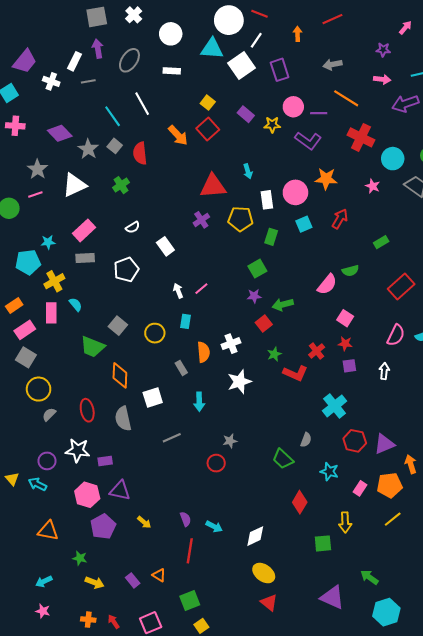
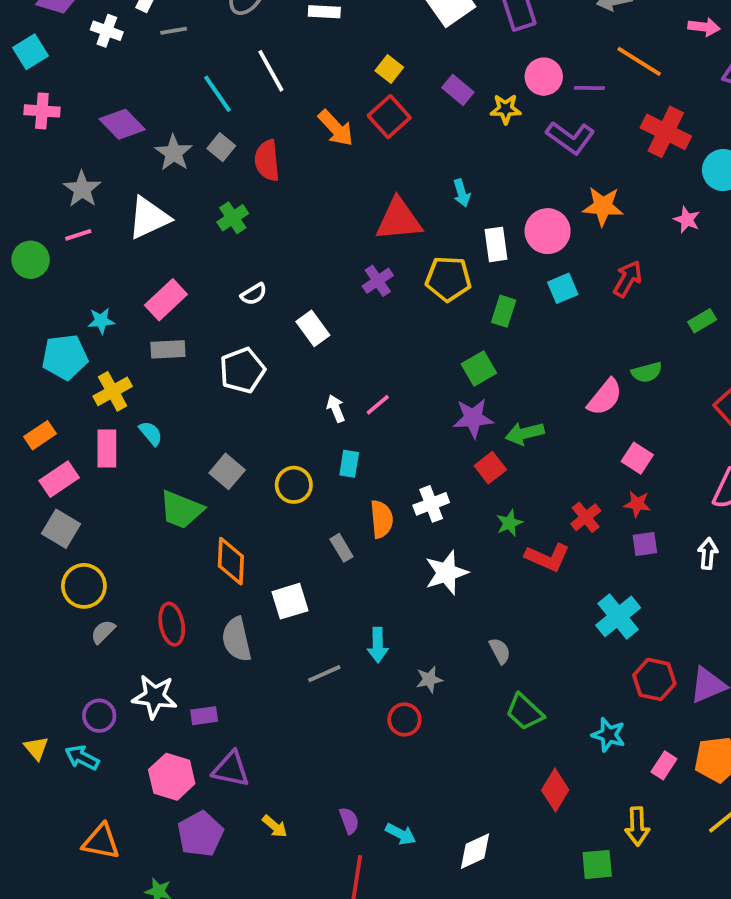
purple star: (254, 296) -> (473, 418), size x1.5
cyan arrow: (199, 402) -> (378, 645), moved
gray semicircle: (306, 440) -> (500, 651), moved, turned -48

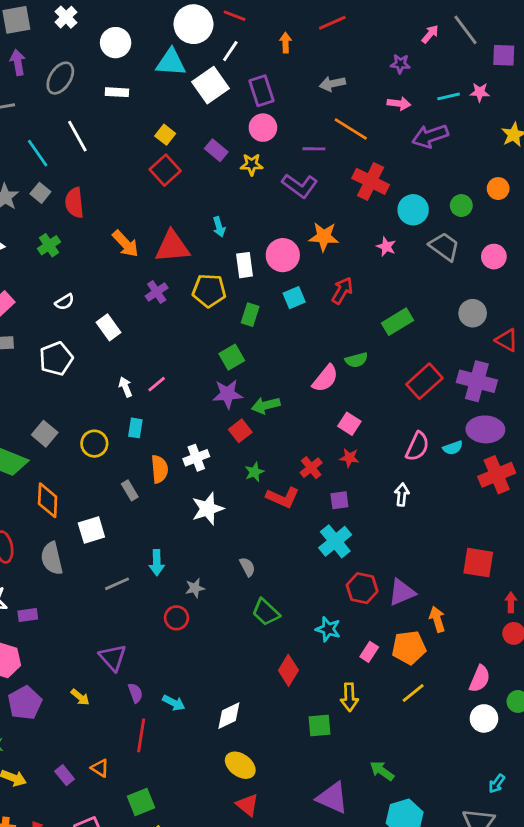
pink circle: (544, 77) -> (263, 128), moved
orange arrow: (336, 128) -> (125, 244), moved
green rectangle: (702, 321) -> (398, 322), size x1.5
purple square: (645, 544) -> (339, 500), moved
purple triangle: (231, 769) -> (113, 658), moved, turned 36

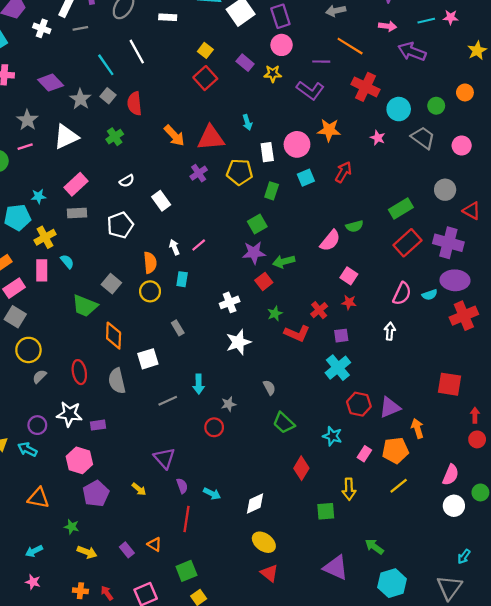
purple arrow: (430, 136) -> (412, 52), turned 40
green rectangle: (398, 322) -> (401, 208), moved
orange semicircle: (159, 469) -> (150, 263), moved

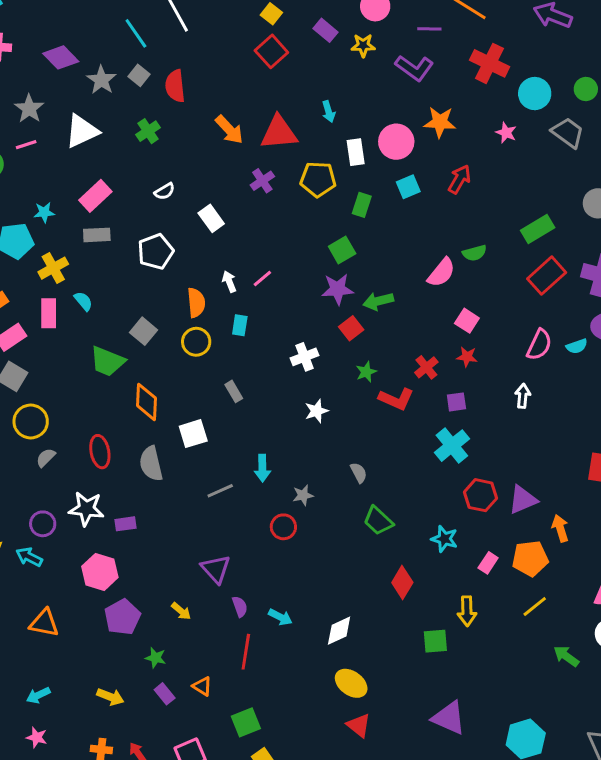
white star: (238, 342) -> (317, 411), size x0.7
green star: (72, 527) -> (156, 658), moved
green arrow: (374, 547) -> (566, 656), moved

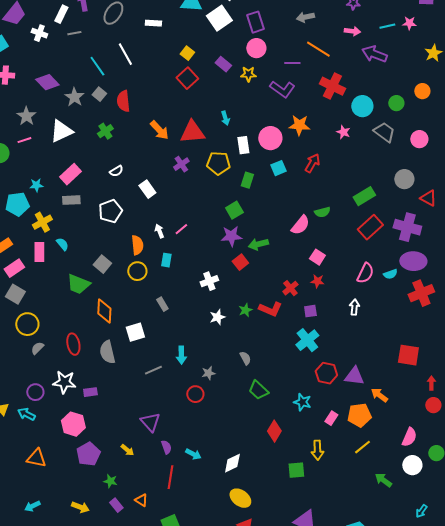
green star: (366, 372) -> (245, 310), moved
purple triangle: (523, 500) -> (354, 376), turned 30
orange arrow: (560, 528) -> (379, 395), turned -36

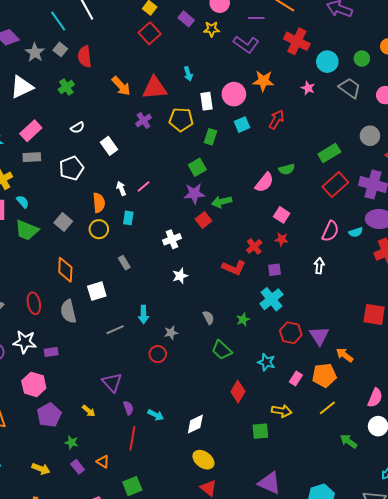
green trapezoid: (78, 284) -> (27, 230), moved
green star: (245, 310) -> (243, 320), moved
purple triangle: (354, 376) -> (319, 336), turned 50
yellow arrow: (317, 450) -> (282, 411), turned -78

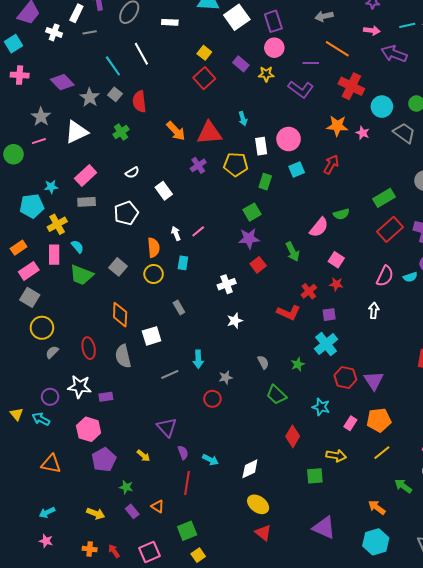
orange star: (263, 81) -> (337, 126), moved
green arrow: (222, 202) -> (293, 252), moved, turned -102
orange arrow: (345, 355) -> (377, 507), moved

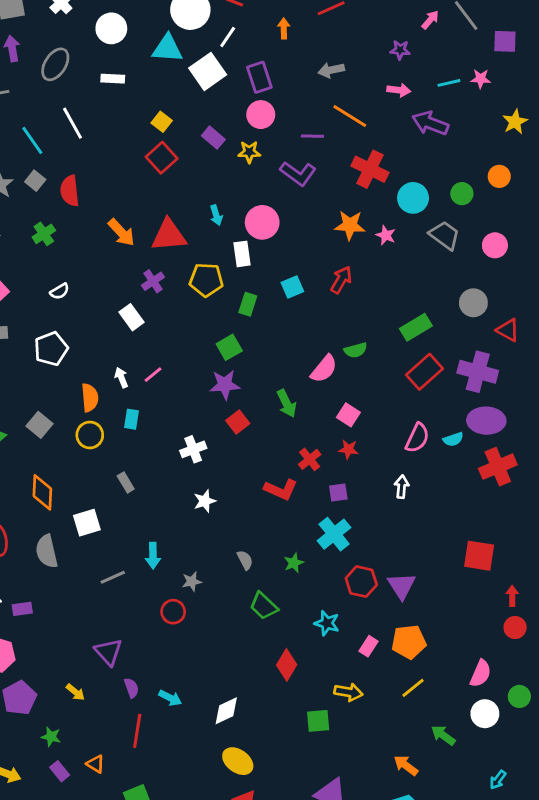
pink circle: (289, 139) -> (262, 222), moved
white rectangle: (164, 191) -> (131, 317), moved

